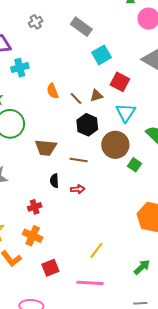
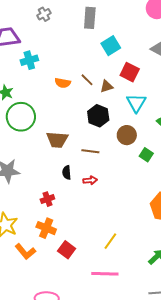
gray rectangle: (81, 27) -> (90, 18), turned 60
orange semicircle: (53, 91) -> (63, 83), turned -56
brown line: (76, 98) -> (87, 80), moved
brown circle: (115, 145) -> (127, 135), size x0.7
red square: (50, 268) -> (67, 250), moved, turned -30

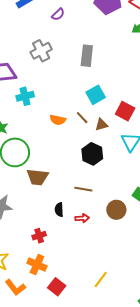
gray cross: (44, 14) -> (41, 51), size x1.5
cyan square: (111, 46) -> (96, 95), moved
brown circle: (127, 135) -> (116, 210), moved
brown trapezoid: (57, 140) -> (37, 177), moved

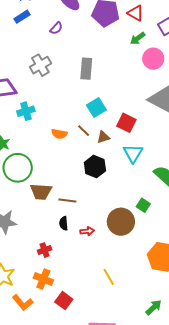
brown line: (83, 189) -> (67, 201), moved
brown circle: (116, 210) -> (121, 222), size x1.4
yellow line: (101, 279) -> (109, 277), moved, turned -66

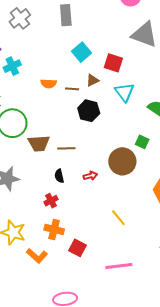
brown line: (84, 131) -> (72, 89), moved, turned -32
black semicircle: (64, 223) -> (59, 176), moved

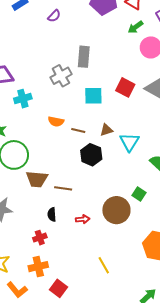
gray cross: (20, 18) -> (61, 76), moved
cyan square: (81, 52) -> (93, 96), turned 30
red square: (113, 63) -> (125, 87), moved
brown triangle: (93, 80) -> (106, 130), moved
orange cross: (54, 229) -> (38, 267), turned -36

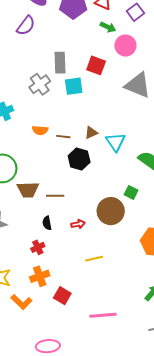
purple semicircle: (54, 16) -> (26, 26), size x1.5
green arrow: (136, 27) -> (108, 27), turned -112
red square: (125, 87) -> (96, 65), moved
cyan square: (93, 96) -> (74, 86), moved
yellow line: (104, 265) -> (94, 259), moved, turned -66

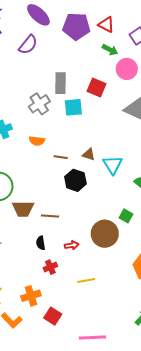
orange semicircle: (40, 130) -> (37, 141), moved
brown triangle: (91, 133) -> (89, 154), turned 40
red cross: (38, 247) -> (50, 267), moved

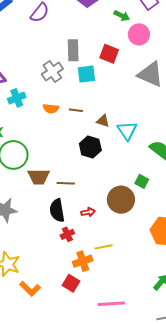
brown line: (61, 157) -> (76, 110), moved
black semicircle: (41, 243) -> (57, 210), size x1.6
orange cross: (31, 296) -> (83, 261), moved

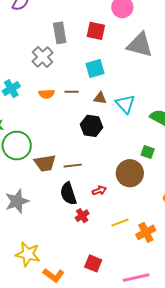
cyan square: (86, 74) -> (95, 69), moved
orange cross: (83, 261) -> (146, 232), moved

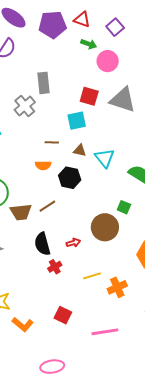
red square: (96, 31) -> (89, 96), moved
orange semicircle: (47, 94) -> (43, 165), moved
brown line: (73, 166) -> (47, 206), moved, turned -30

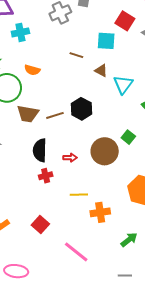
orange semicircle: (43, 165) -> (32, 70), moved
black hexagon: (70, 178) -> (81, 109), moved
pink line: (105, 332) -> (76, 252), turned 32

